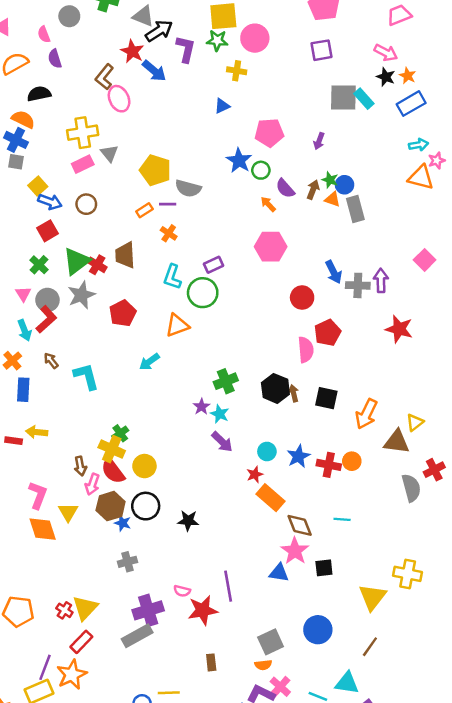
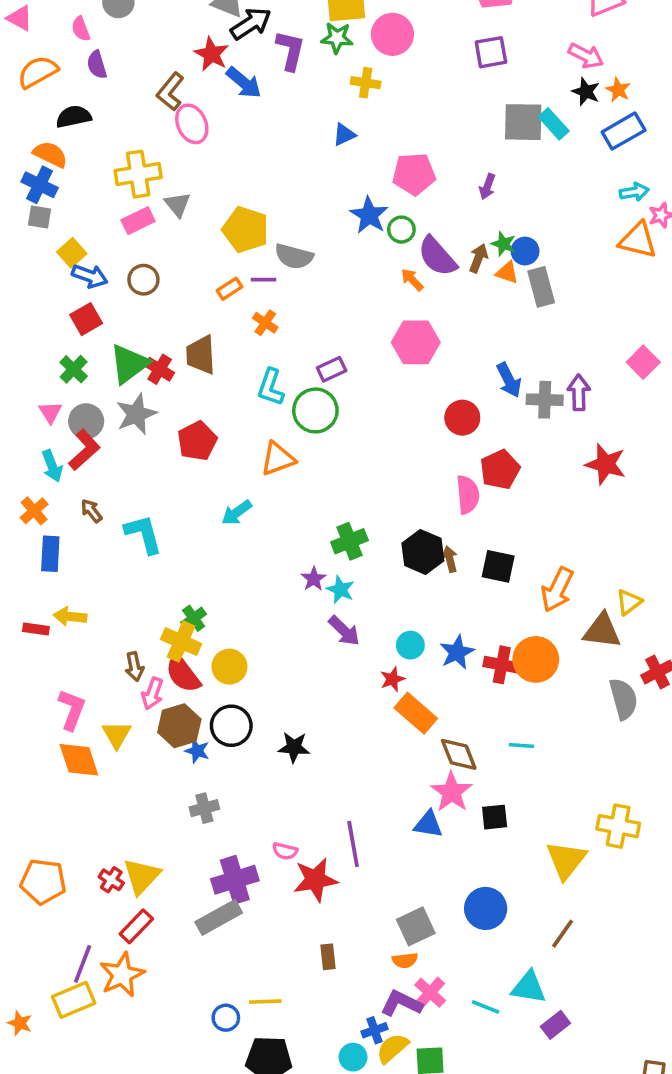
purple semicircle: (285, 188) -> (437, 256), size x1.4
orange circle: (352, 461) -> (536, 659), size x1.6

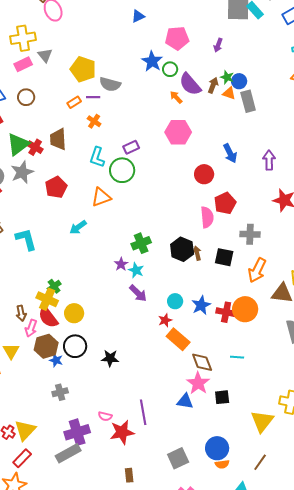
gray cross: (545, 400) -> (250, 234), moved
orange semicircle: (405, 960) -> (222, 464), moved

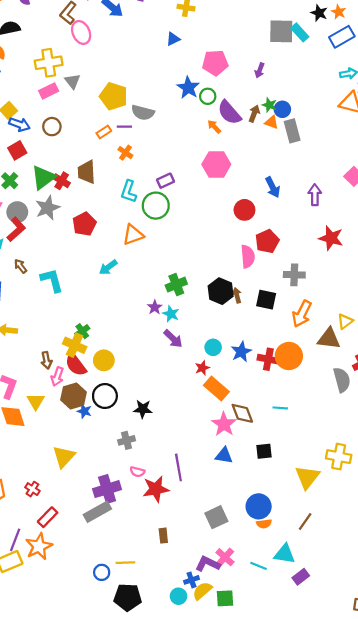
pink star: (198, 383) -> (224, 424), moved
gray cross: (60, 392) -> (127, 440), moved
yellow triangle: (25, 430) -> (64, 457), moved

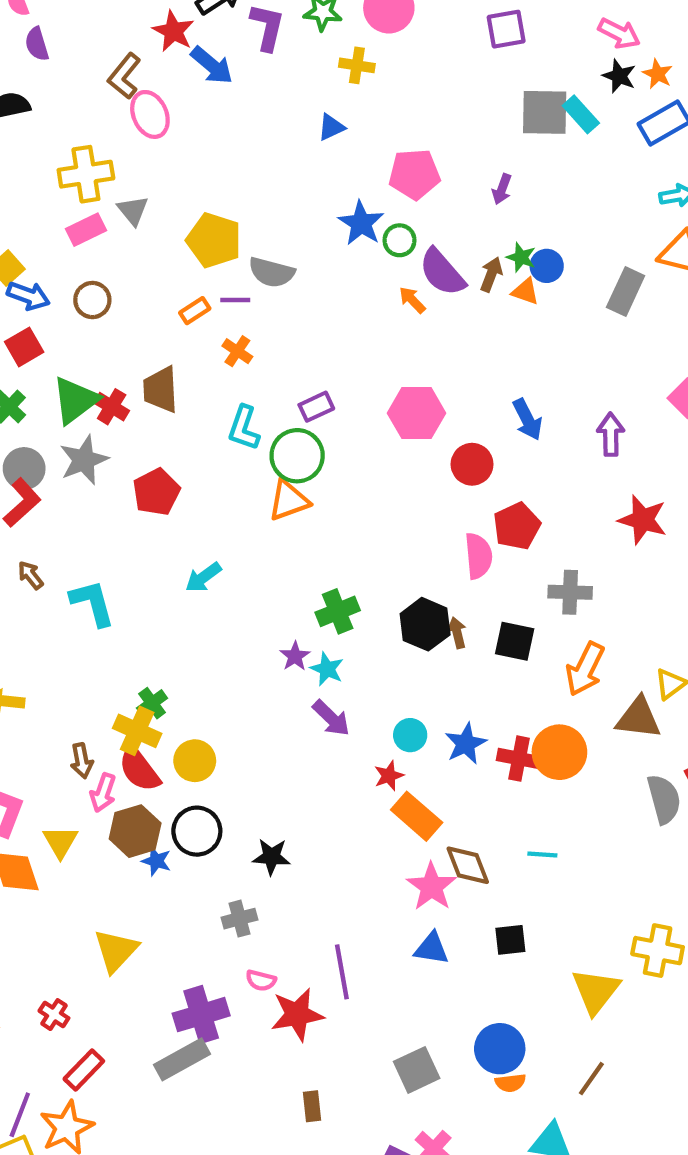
gray rectangle: (292, 131) -> (626, 291), moved, turned 40
pink hexagon: (216, 164) -> (417, 413), moved
orange triangle: (133, 235) -> (289, 501), moved

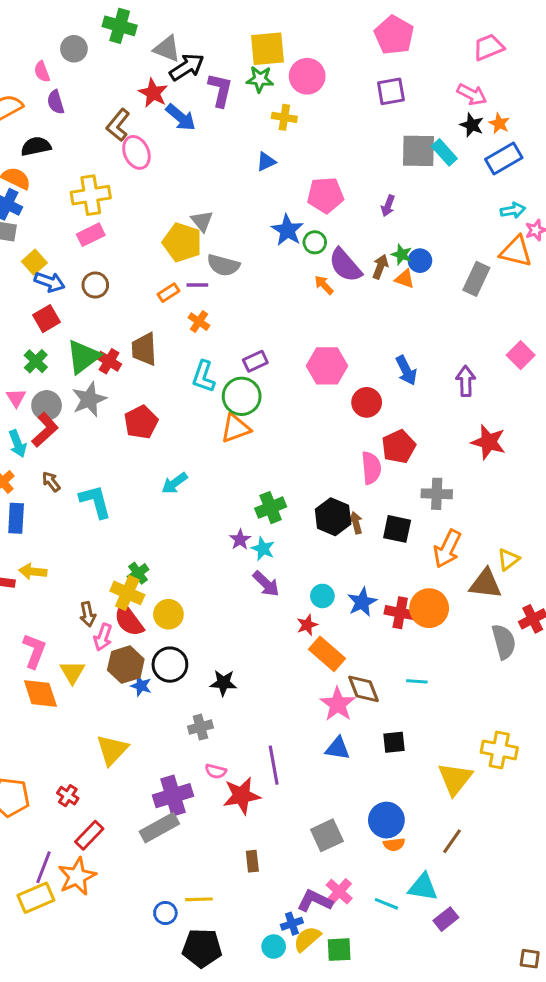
gray triangle: (133, 210) -> (202, 221), moved

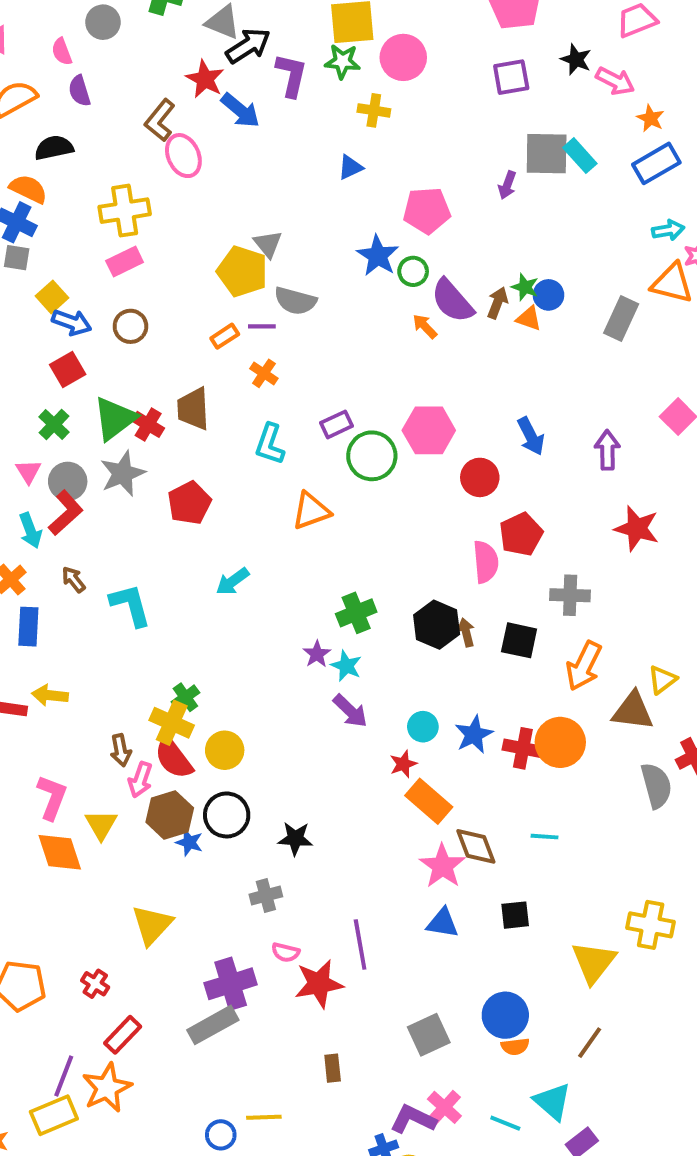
black star: (472, 125) -> (576, 59), moved
purple arrow: (388, 206) -> (507, 185), moved
green circle: (242, 396) -> (372, 456), moved
cyan triangle: (423, 887) -> (552, 1102), turned 32

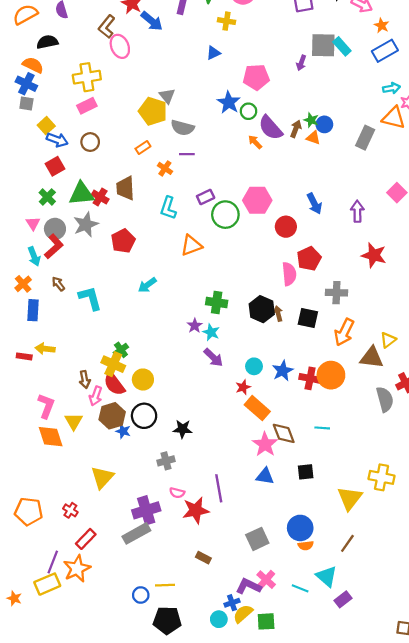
purple line: (262, 326) -> (187, 154), moved
green triangle: (115, 419) -> (81, 194), turned 32
green cross: (356, 613) -> (217, 303), turned 30
brown rectangle: (333, 1068) -> (203, 558), turned -56

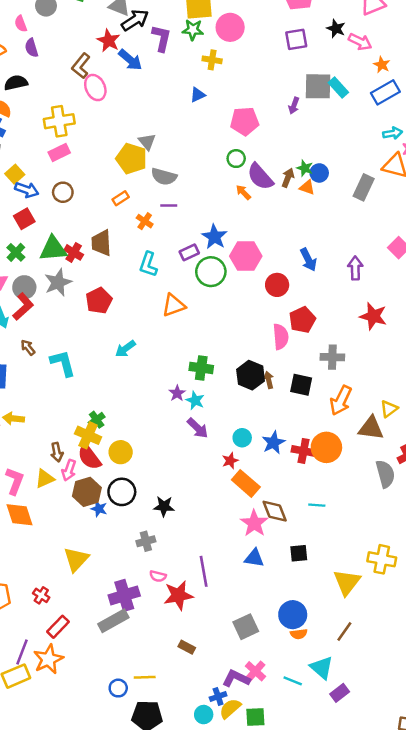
blue star: (229, 102) -> (214, 237), moved
yellow triangle: (74, 421) -> (45, 479), moved, turned 36

